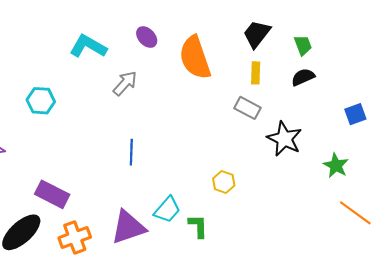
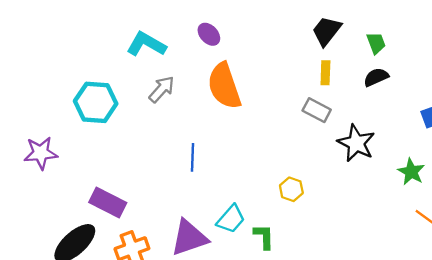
orange semicircle: (195, 58) -> (224, 86), moved
gray arrow: (125, 83) -> (162, 89), moved
cyan hexagon: (41, 101) -> (96, 102), size x1.4

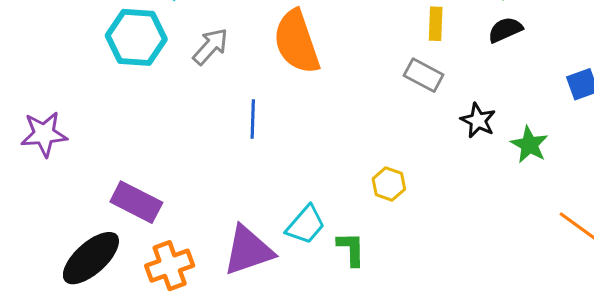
cyan hexagon: (96, 102) -> (136, 37), moved
black star: (356, 143) -> (478, 120), size x0.7
blue line: (192, 157) -> (253, 119), moved
green star: (411, 172) -> (529, 145), moved

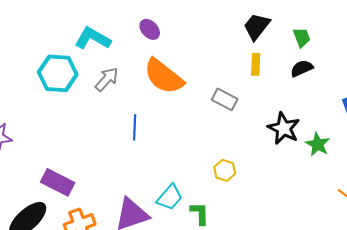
orange semicircle: (297, 42) -> (164, 76), turned -33
gray rectangle: (424, 75) -> (225, 99), moved
black star: (478, 120) -> (284, 128), size x1.4

